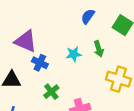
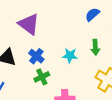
cyan star: (74, 54) -> (70, 55), moved
blue cross: (40, 63) -> (36, 56), moved

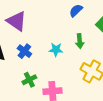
green cross: (42, 77) -> (29, 80), moved

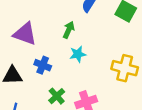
green arrow: (80, 41) -> (69, 30), moved, turned -136

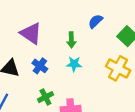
green arrow: (69, 30) -> (71, 40), turned 140
yellow cross: (125, 68) -> (118, 68), moved

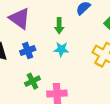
blue cross: (40, 66) -> (28, 50), turned 32

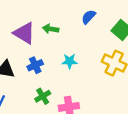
green arrow: (59, 26) -> (51, 29), moved, turned 104

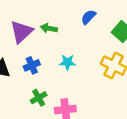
purple triangle: (24, 33) -> (21, 32), turned 45

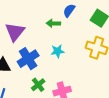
green arrow: (49, 28) -> (53, 23), moved
blue cross: (32, 65) -> (28, 59), size x1.5

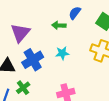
green cross: (38, 85) -> (23, 88), moved

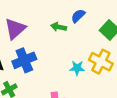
cyan star: (62, 53) -> (77, 68), moved

